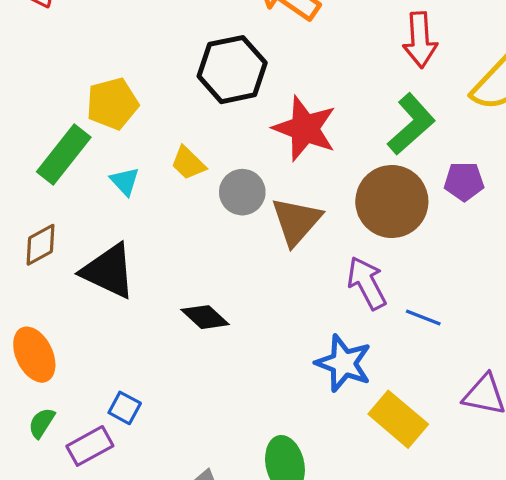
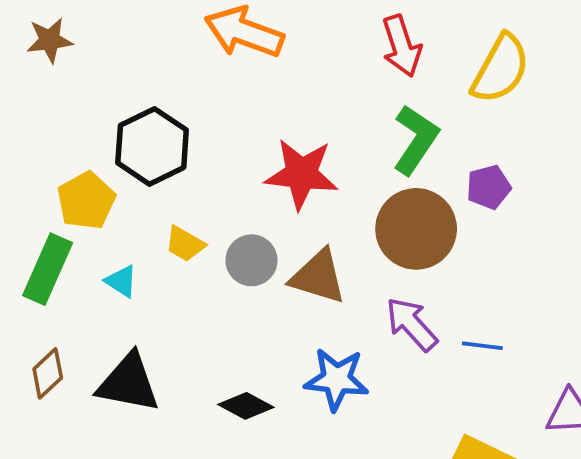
black hexagon: (232, 70) -> (152, 146), moved
brown triangle: (296, 221) -> (318, 277), turned -40
blue star: (344, 363) -> (337, 379), moved

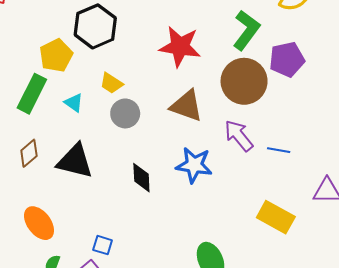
purple pentagon: (489, 187) -> (287, 59), size x1.4
gray circle: (251, 260) -> (125, 113), moved
black diamond: (246, 406) -> (141, 178), turned 56

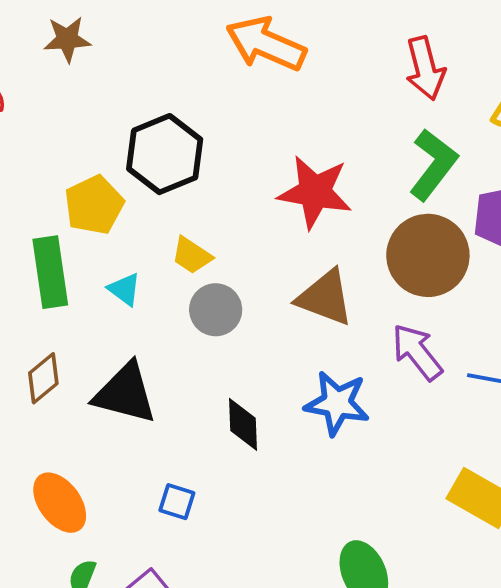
green rectangle: (32, 94) -> (50, 272), turned -36
blue square: (103, 245) -> (177, 502), moved

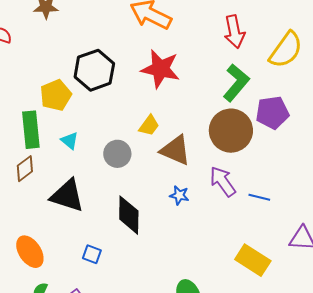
red star: (315, 192) -> (160, 69), moved
yellow trapezoid: (192, 256) -> (149, 126), moved, turned -90
brown diamond: (43, 378) -> (25, 169), moved
blue star: (337, 403) -> (179, 195), moved, size x0.6
black diamond: (243, 424) -> (129, 215), size x1.4

